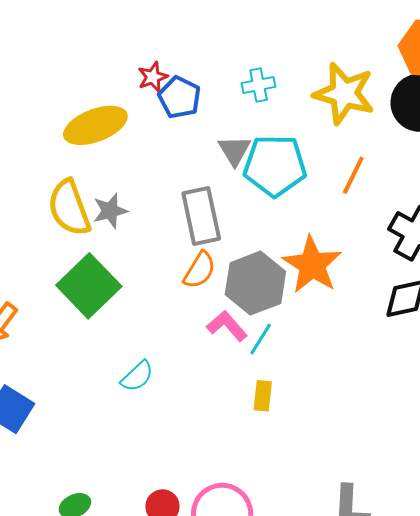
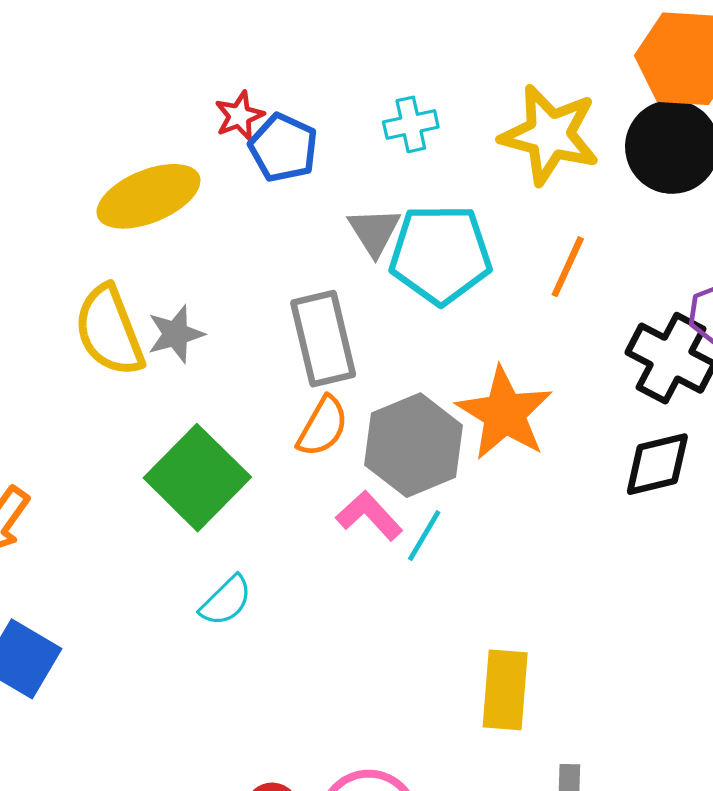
green square: (89, 286) -> (197, 478), moved
yellow rectangle: (263, 396) -> (505, 690), moved, size x1.6

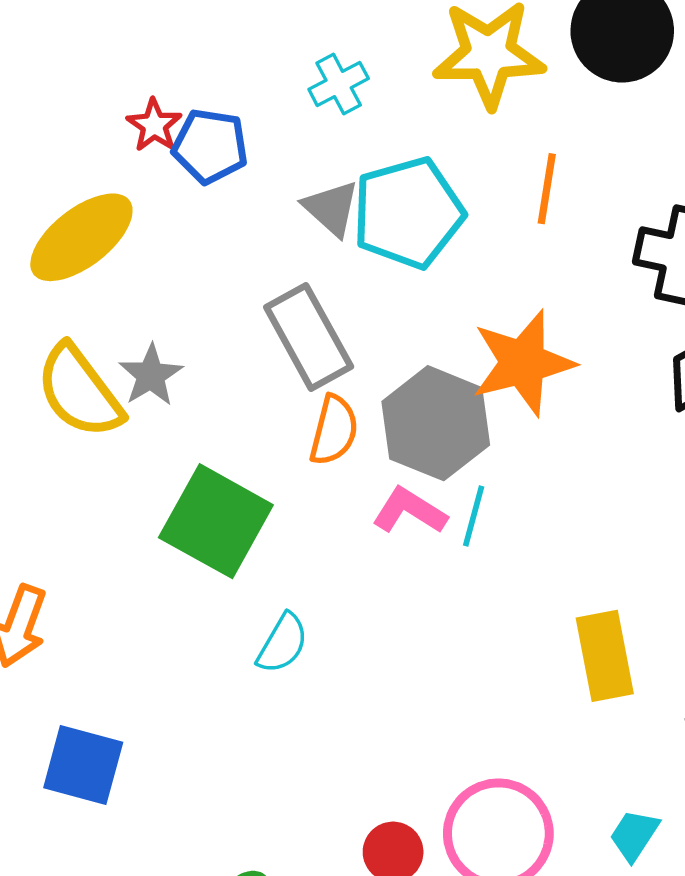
orange star: (505, 413) -> (523, 363), turned -30

